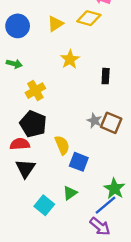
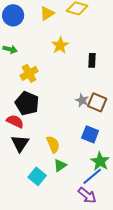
red semicircle: (20, 144) -> (15, 121), turned 30
yellow semicircle: (62, 145) -> (53, 144), moved
blue square: (79, 162) -> (90, 134), moved

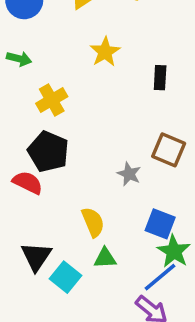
gray star: (82, 100) -> (129, 174), moved
blue square: (90, 134) -> (160, 224), moved
black triangle: (20, 143) -> (36, 256), moved
green triangle: (60, 165) -> (105, 258), turned 32

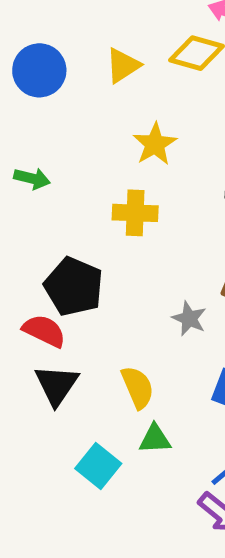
green arrow: (19, 59) -> (32, 178), moved
yellow cross: (52, 100) -> (135, 213), moved, turned 32
black triangle: (36, 256) -> (57, 385), moved

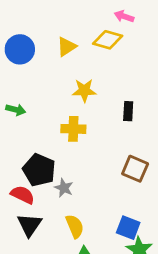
yellow star: (155, 144) -> (84, 91), turned 30
gray star: (189, 319) -> (64, 188), moved

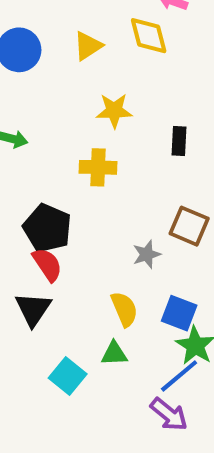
yellow diamond: (108, 40) -> (149, 36), turned 60
gray star: (64, 188) -> (147, 254), moved, turned 30
red semicircle: (23, 195) -> (47, 265), moved, turned 30
yellow semicircle: (75, 226) -> (124, 309), moved

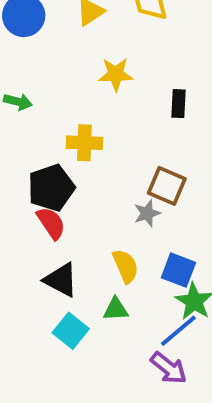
yellow cross: (98, 167) -> (84, 143), moved
brown square: (189, 226) -> (167, 186), moved
black pentagon: (47, 228) -> (51, 188), turned 30
black triangle: (33, 309) -> (61, 280), moved, turned -36

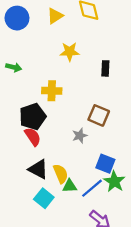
gray star: (147, 213) -> (80, 136), moved
yellow semicircle: (126, 266) -> (61, 174), moved
blue line: (178, 331) -> (92, 188), moved

